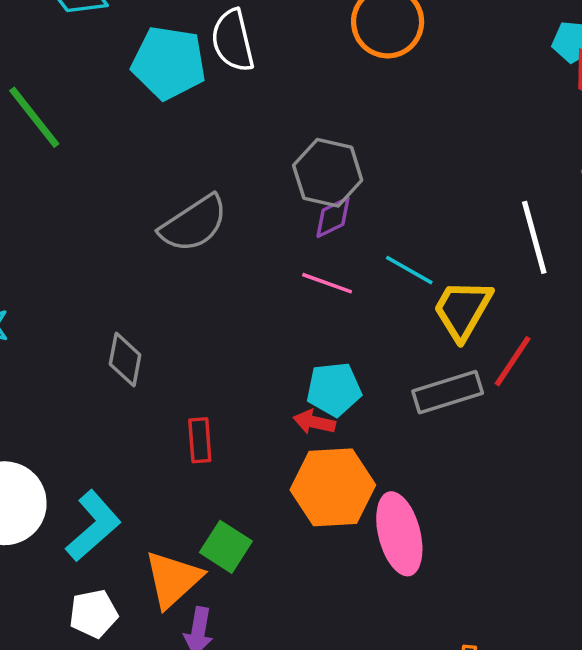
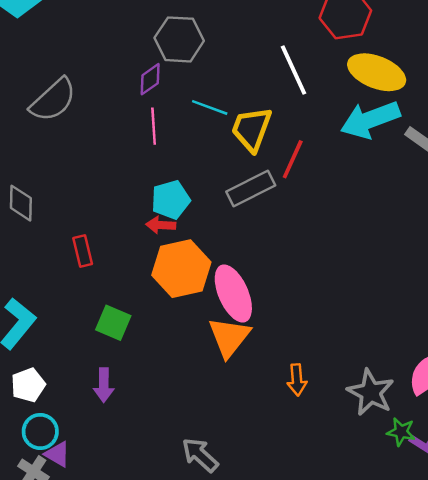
gray hexagon: (328, 173) -> (179, 39), moved
pink line: (327, 283) -> (154, 126), turned 76
orange triangle: (173, 579) -> (229, 337), moved

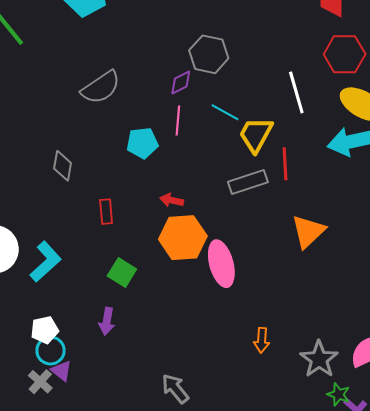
red line: (293, 159) -> (285, 164), turned -36
cyan pentagon: (171, 200) -> (142, 143), moved
orange triangle: (229, 337) -> (308, 231), moved
white pentagon: (28, 385) -> (45, 330), moved

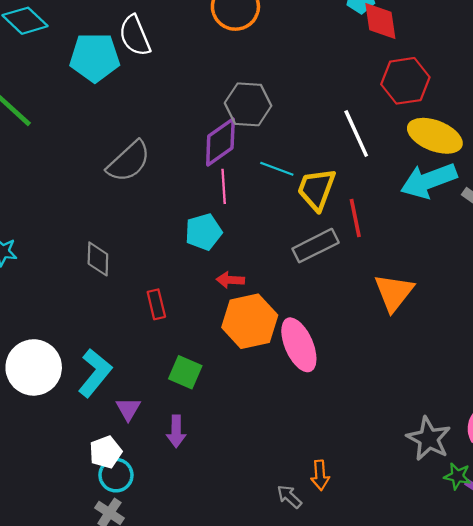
purple diamond: (181, 83) -> (220, 142), size x1.6
cyan pentagon: (142, 143) -> (203, 232), moved
orange arrow: (262, 340) -> (320, 475), moved
purple triangle: (61, 371) -> (128, 409), moved, turned 30
gray arrow: (175, 389) -> (289, 497), moved, size x0.7

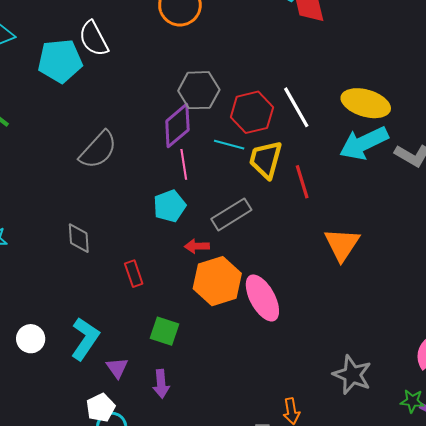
red hexagon: (405, 81) -> (252, 112), moved
gray rectangle: (316, 246) -> (231, 214), moved
white circle: (34, 367) -> (31, 339), size x0.6
gray star: (429, 439) -> (352, 375), moved

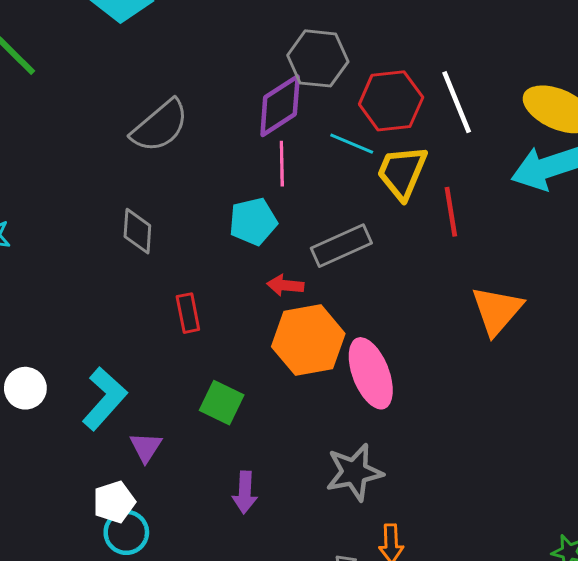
gray diamond: (79, 238) -> (137, 231), moved
gray star: (352, 375) -> (354, 472), moved, turned 30
purple arrow: (161, 384) -> (245, 492), moved

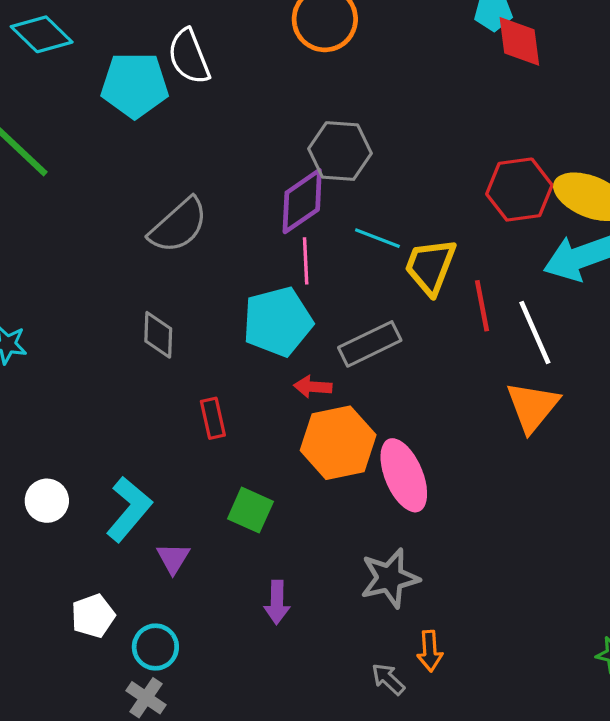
red hexagon: (391, 101) -> (519, 190), moved
white line: (457, 102) -> (535, 332), moved
cyan pentagon: (253, 222) -> (278, 322), size x1.4
white pentagon: (114, 502) -> (93, 616), moved

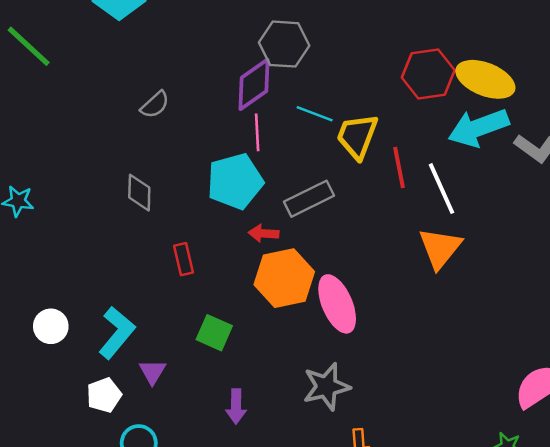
gray semicircle: (178, 225) -> (155, 105), size x0.6
white pentagon: (93, 616) -> (104, 395), moved

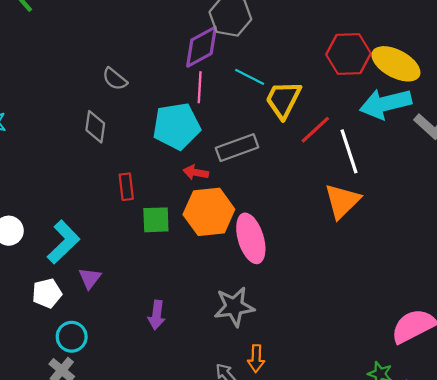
gray semicircle: (155, 105) -> (115, 79), moved, turned 75
red line: (399, 167) -> (315, 130), turned 52
green square: (214, 333) -> (156, 220), moved, turned -32

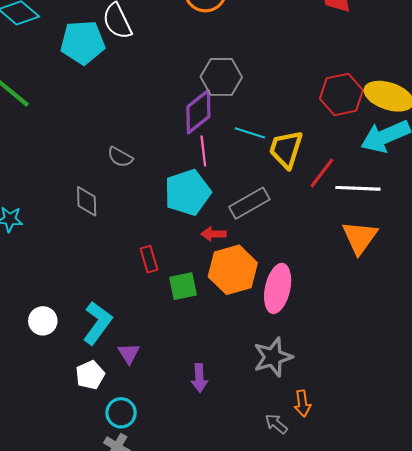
gray diamond: (95, 127) -> (87, 201), moved
white line: (349, 151) -> (358, 188), turned -60
pink ellipse: (251, 238) -> (278, 288), turned 39

